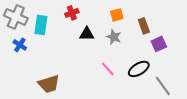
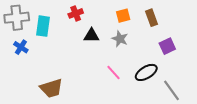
gray cross: (16, 17) -> (17, 18), turned -30
brown rectangle: (144, 26) -> (152, 18), moved

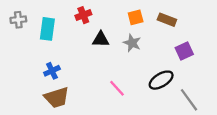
gray cross: (17, 18) -> (18, 20), size x0.6
brown rectangle: (152, 18) -> (167, 20), turned -49
blue cross: (21, 47) -> (52, 71), moved, turned 32
pink line: (114, 72) -> (117, 88), moved

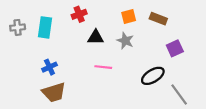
gray cross: (18, 20) -> (18, 27), moved
pink line: (117, 88) -> (103, 67), moved, turned -42

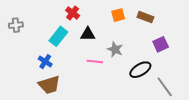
red cross: (79, 14) -> (73, 13), turned -32
cyan rectangle: (45, 27) -> (58, 36), moved, turned 30
gray star: (125, 41) -> (115, 49), moved
blue cross: (49, 67) -> (45, 62), turned -32

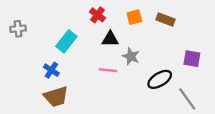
red cross: (73, 13) -> (97, 15), moved
black triangle: (88, 34) -> (110, 39), moved
purple square: (161, 44) -> (192, 59), moved, turned 35

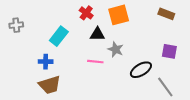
orange square: (134, 17) -> (119, 15), size x1.5
brown rectangle: (165, 19) -> (166, 14), moved
blue cross: (51, 70) -> (46, 62), turned -32

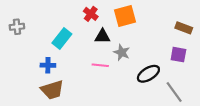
brown rectangle: (166, 14) -> (184, 28), moved

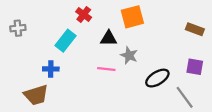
red cross: (91, 14) -> (84, 15), moved
purple square: (178, 55) -> (195, 67), moved
brown trapezoid: (52, 90) -> (36, 95), moved

